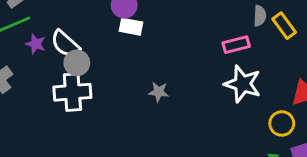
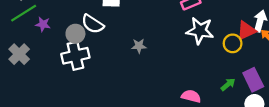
white semicircle: (65, 44) -> (93, 24), moved
yellow circle: (282, 123) -> (233, 43), moved

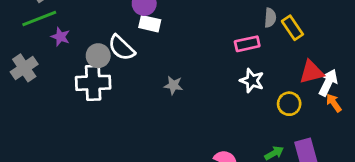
white star: (200, 31) -> (252, 81), size x0.7
red triangle: (246, 31) -> (311, 72), moved

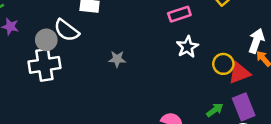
red triangle: (311, 72) -> (239, 73), moved
white star: (252, 81) -> (187, 47), turned 30

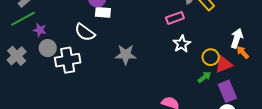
gray circle: (46, 40) -> (48, 48), moved
gray star: (117, 59) -> (126, 55), size x1.5
green arrow: (215, 110) -> (205, 77), moved

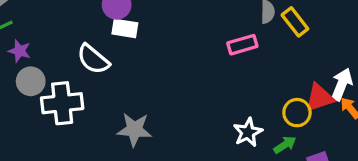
white star: (182, 44) -> (248, 132), moved
gray star: (126, 55) -> (134, 130), moved
red triangle: (224, 64) -> (319, 98), moved

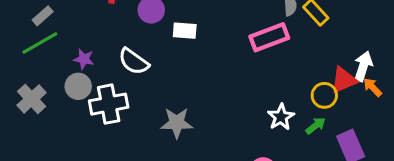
white rectangle: (125, 28) -> (185, 31), moved
pink rectangle: (242, 45) -> (269, 37), size x1.4
purple star: (20, 51) -> (84, 59), moved

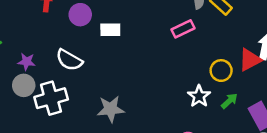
pink rectangle: (269, 37) -> (183, 29), size x0.7
yellow circle: (324, 95) -> (221, 71), moved

